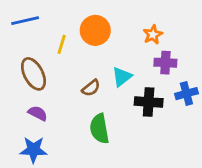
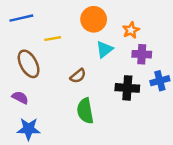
orange circle: (95, 30) -> (94, 19), moved
yellow line: (62, 44) -> (53, 39), turned 63
cyan triangle: (122, 77) -> (104, 49), moved
purple semicircle: (38, 113) -> (20, 98), moved

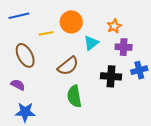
orange circle: (94, 19) -> (71, 22), moved
brown semicircle: (78, 76) -> (68, 66), size x1.5

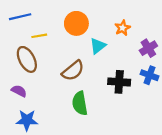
yellow line: (46, 33) -> (39, 36), moved
purple cross: (124, 47) -> (148, 48), moved, turned -35
blue cross: (139, 70) -> (150, 75), turned 35

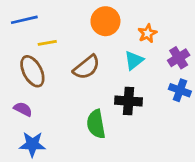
orange circle: (76, 23) -> (105, 21), moved
cyan triangle: (98, 46) -> (134, 60), moved
brown semicircle: (73, 71) -> (87, 67), moved
black cross: (119, 82) -> (128, 101), moved

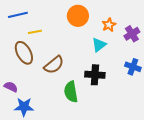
purple cross: (179, 58) -> (132, 34), moved
brown semicircle: (87, 67) -> (54, 65), moved
purple semicircle: (23, 109) -> (11, 87), moved

